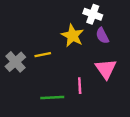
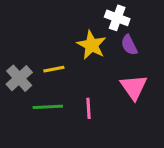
pink line: (80, 86) -> (89, 108), moved
green line: (52, 97) -> (48, 107), moved

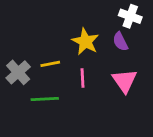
white cross: (117, 18) -> (130, 16), moved
pink line: (89, 108) -> (83, 78), moved

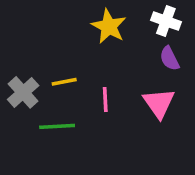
yellow star: (85, 42) -> (109, 26), moved
purple semicircle: (120, 42) -> (170, 59), moved

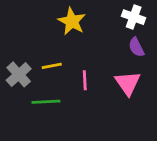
yellow star: (109, 26) -> (72, 21), moved

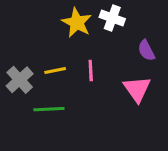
white cross: (134, 17) -> (112, 18), moved
pink line: (85, 80) -> (91, 71), moved

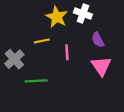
purple semicircle: (146, 50) -> (98, 40), moved
yellow line: (55, 71) -> (42, 41), moved

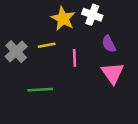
gray cross: (14, 59) -> (16, 52), moved

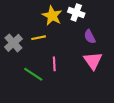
pink line: (74, 58) -> (54, 64), moved
green line: (40, 90) -> (33, 74), turned 36

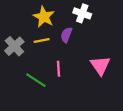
yellow star: (52, 16) -> (44, 17), moved
purple semicircle: (90, 37) -> (66, 35), moved, turned 48

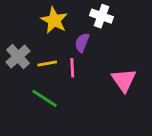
yellow line: (42, 41) -> (47, 64), moved
pink line: (58, 69) -> (72, 68), moved

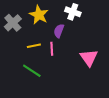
gray cross: (18, 57) -> (13, 23), moved

